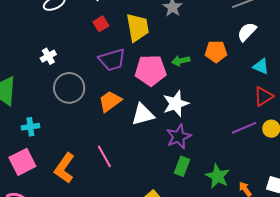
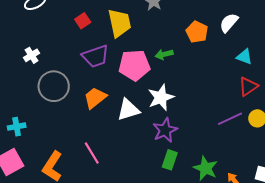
orange pentagon: (216, 52) -> (197, 32), moved, turned 30

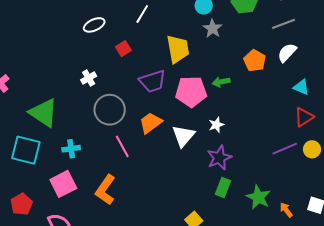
red square: (83, 21) -> (123, 49), moved
white star: (161, 97) -> (216, 125), size x0.6
white triangle: (128, 110) -> (183, 136), turned -35
pink line: (92, 153) -> (122, 146), moved

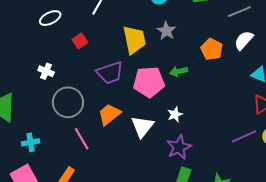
gray star: (213, 29) -> (166, 31), moved
white cross: (89, 78) -> (46, 71), turned -35

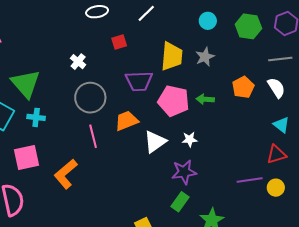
white semicircle: (244, 40) -> (276, 88), turned 90
cyan cross: (31, 142) -> (36, 117), moved

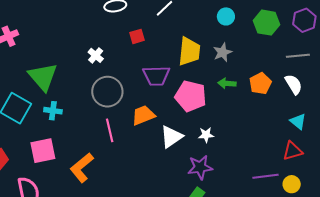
green arrow: (205, 99) -> (227, 83), moved

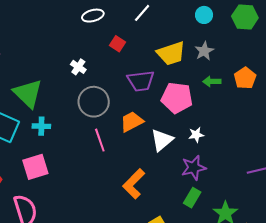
red square: (137, 36) -> (117, 44), turned -35
yellow trapezoid: (189, 51) -> (171, 53), turned 72
orange L-shape: (82, 168) -> (134, 184), moved

